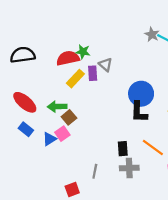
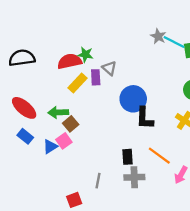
blue circle: (141, 94) -> (133, 99), moved

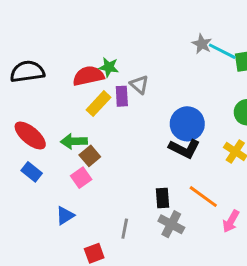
blue circle: (133, 99) -> (187, 124), moved
black L-shape: (145, 118) -> (184, 149), turned -65
blue triangle: (50, 147) -> (65, 215), moved
gray cross: (134, 177) -> (171, 224), turned 30

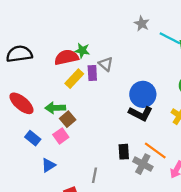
gray star: (202, 44) -> (142, 24), moved
blue rectangle: (32, 172) -> (33, 138), moved
gray cross: (171, 224) -> (143, 164), moved

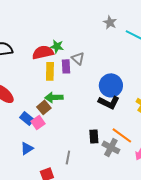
yellow rectangle: (74, 79) -> (50, 71), turned -42
green arrow: (55, 108) -> (54, 97), moved
blue rectangle: (33, 138) -> (27, 118), moved

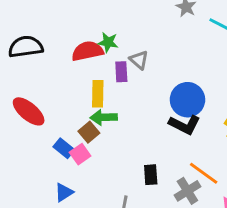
yellow rectangle: (50, 71) -> (98, 94), moved
black rectangle: (94, 136) -> (151, 175), moved
gray cross: (111, 147) -> (187, 191), turned 30

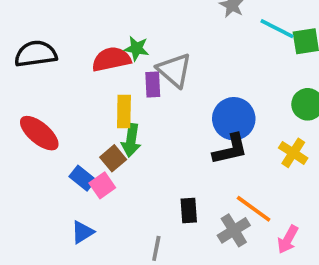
gray triangle: (139, 60) -> (174, 70), size x1.5
green arrow: (104, 117) -> (131, 140), turned -80
black L-shape: (185, 125) -> (230, 149), turned -40

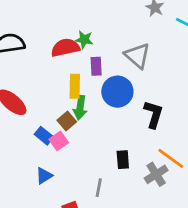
gray triangle: (174, 70) -> (137, 56), moved
blue circle: (234, 119) -> (117, 92), moved
black L-shape: (230, 149) -> (153, 114), turned -60

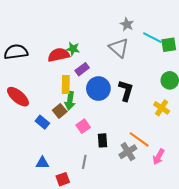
gray triangle: (137, 56) -> (119, 48), moved
purple rectangle: (96, 66) -> (82, 69), turned 56
black L-shape: (153, 114) -> (126, 91), moved
pink square: (59, 141) -> (83, 126), moved
blue triangle: (44, 176) -> (42, 163), moved, turned 32

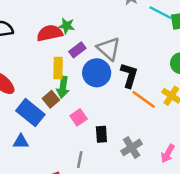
gray triangle: (119, 48) -> (109, 49), moved
blue rectangle: (42, 122) -> (30, 113), size x1.6
orange line: (139, 139) -> (144, 99), moved
blue triangle: (42, 163) -> (21, 141), moved

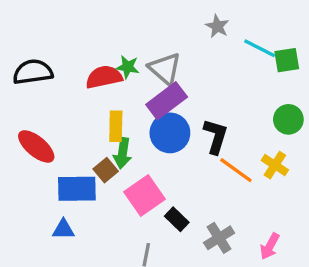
gray triangle: (109, 49) -> (165, 69), moved
purple rectangle: (77, 50) -> (167, 101), moved, size x1.6
blue rectangle: (30, 113) -> (77, 189), turned -40
pink square: (79, 117) -> (145, 196), size x1.6
black rectangle: (101, 134) -> (177, 219), turned -42

